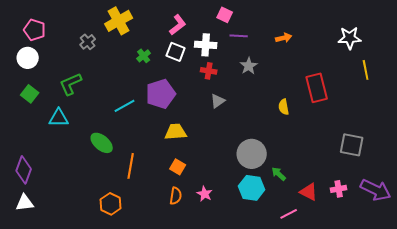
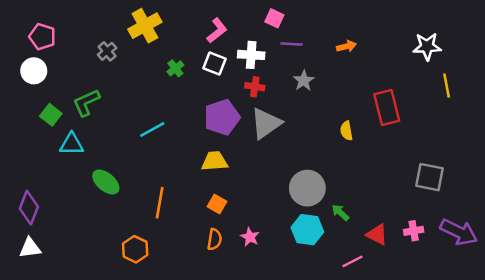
green square: (30, 94) -> (51, 115), moved
purple pentagon: (161, 94) -> (222, 117), moved
gray triangle: (218, 101) -> (266, 123), size x1.8
green ellipse: (102, 143) -> (106, 182), moved

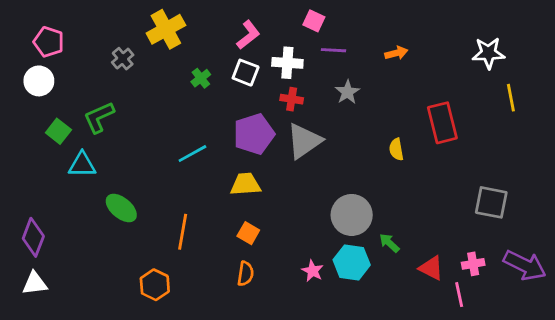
cyan line: (152, 129) -> (192, 154), moved
pink star: (250, 237) -> (313, 271), moved
pink line: (353, 261) -> (459, 295), moved, turned -75

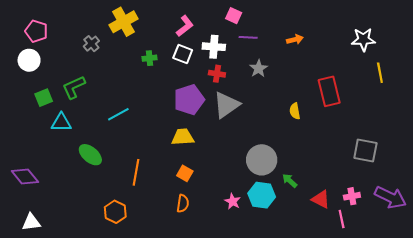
green cross: (201, 78) -> (150, 58), turned 32
green square: (58, 131) -> (44, 98), turned 30
cyan line: (192, 154) -> (118, 114), moved
purple diamond: (33, 237) -> (25, 176), turned -60
white triangle: (35, 283) -> (31, 222), moved

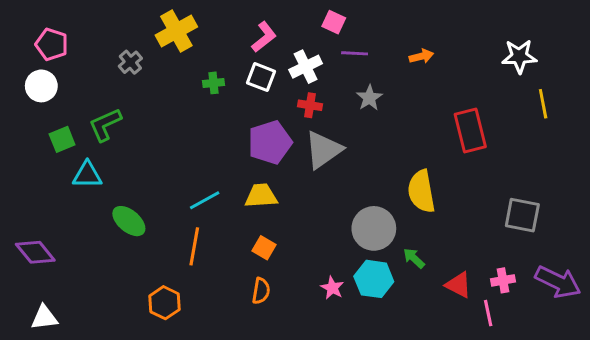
white cross: (214, 47) -> (306, 67), turned -30
yellow semicircle: (295, 111) -> (421, 191), moved, size x1.8
cyan line: (118, 114) -> (205, 200), moved

